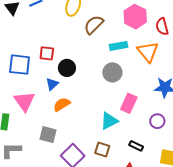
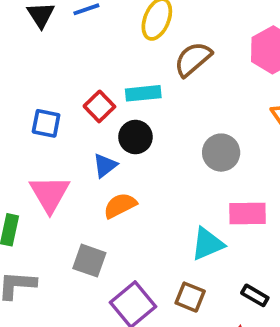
cyan rectangle: (118, 46) -> (143, 93), moved
red square: (47, 53) -> (99, 106), turned 35
blue square: (20, 65) -> (46, 123), size x0.7
pink rectangle: (129, 103) -> (248, 214), turned 60

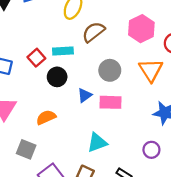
gray circle: (221, 153) -> (110, 70), moved
blue triangle: (105, 165) -> (85, 95), moved
pink rectangle: (248, 214) -> (110, 102), moved

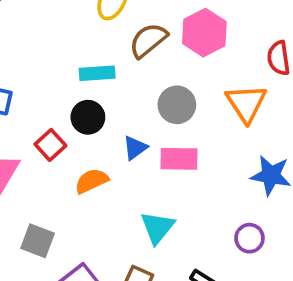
pink hexagon: (141, 29) -> (204, 33), moved
red square: (36, 58) -> (50, 145), moved
orange semicircle: (46, 117) -> (92, 181), moved
cyan triangle: (97, 143) -> (157, 227), turned -30

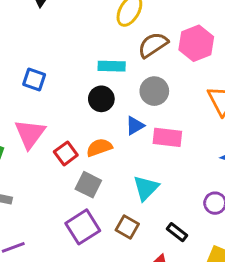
gray circle: (177, 105) -> (154, 91), moved
red square: (50, 145) -> (66, 153), moved
gray square: (38, 241) -> (88, 185), moved

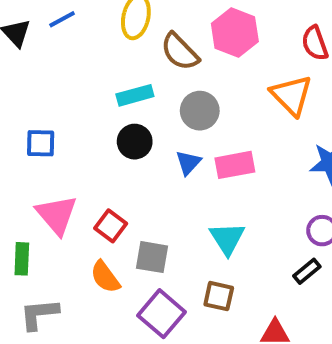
brown semicircle: (153, 45) -> (180, 52), turned -84
orange semicircle: (99, 148) -> (105, 277), moved, turned -90
black rectangle: (177, 232) -> (307, 271), moved, turned -60

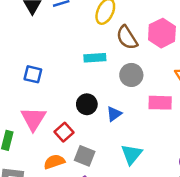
black circle: (135, 142) -> (87, 104), moved
blue triangle: (188, 163) -> (114, 114), moved
pink rectangle: (235, 165) -> (160, 103), moved
orange semicircle: (105, 277) -> (54, 162), turned 96

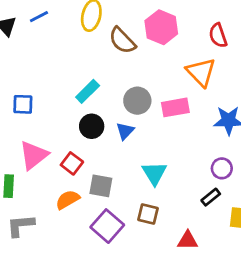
cyan rectangle: (95, 58) -> (88, 91), moved, turned -30
gray circle: (131, 75) -> (137, 101), moved
pink triangle: (33, 119) -> (34, 155), turned 32

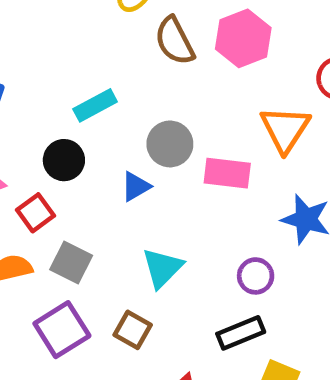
black circle: (92, 126) -> (64, 160), moved
purple circle: (222, 168) -> (256, 276), moved
black rectangle: (211, 197) -> (241, 333), size x1.4

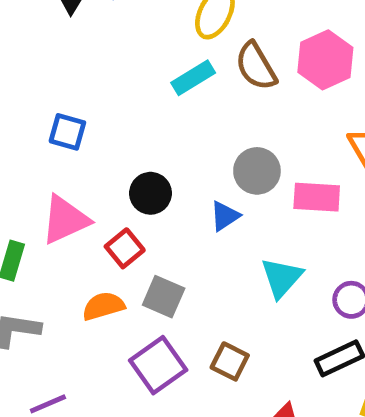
cyan rectangle: (95, 105) -> (193, 78), moved
cyan triangle: (162, 268) -> (282, 278), moved

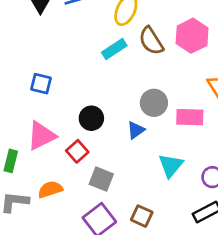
orange semicircle: (103, 306) -> (50, 189), moved

